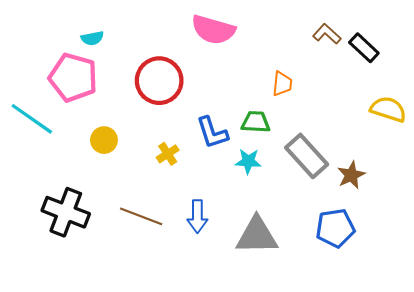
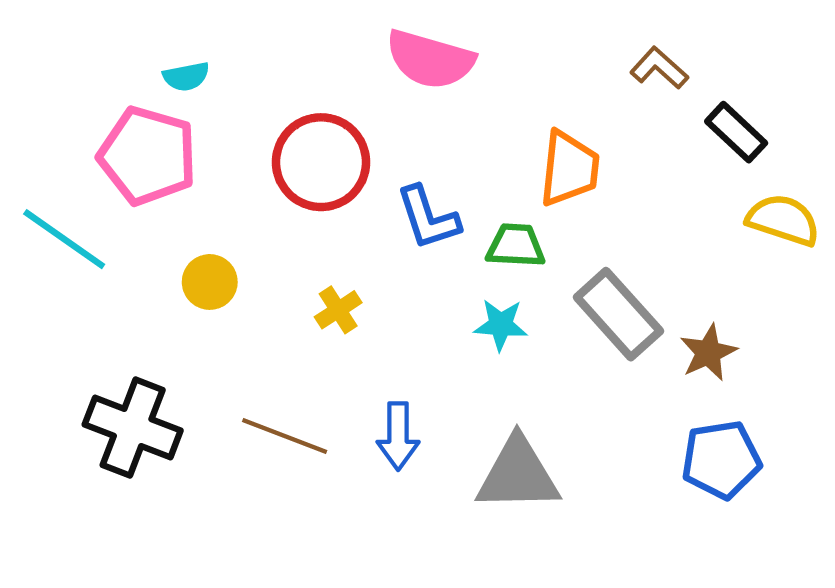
black rectangle: (364, 48) -> (736, 132), moved
orange trapezoid: (282, 84) -> (569, 169), size x1.5
blue L-shape: (212, 133) -> (428, 218), moved
blue pentagon: (335, 228) -> (721, 460), moved

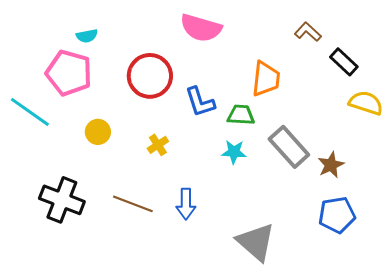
gray triangle: (518, 475) -> (256, 242), moved, turned 42

